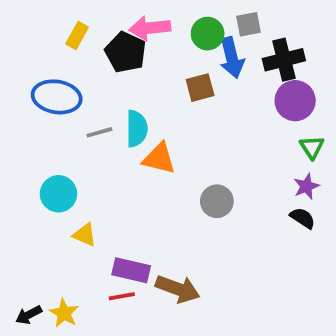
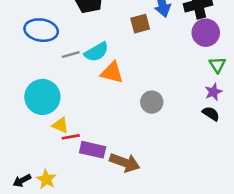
cyan semicircle: (137, 129) -> (96, 52), turned 60
cyan circle: (58, 194) -> (42, 97), size x1.4
red line: (122, 296) -> (71, 137), moved

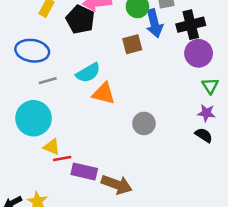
gray line: (71, 55) -> (48, 81), moved
purple star: (213, 92) -> (206, 113), turned 30

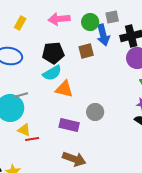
black pentagon: (80, 19) -> (53, 53), moved, turned -30
gray line: (48, 81) -> (21, 95), moved
purple rectangle: (84, 172) -> (69, 125), moved

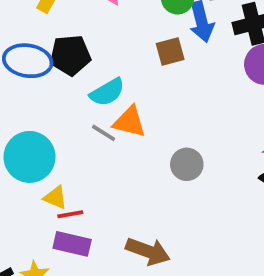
black pentagon: (53, 53) -> (70, 55), moved
gray line: (21, 95) -> (104, 133), moved, turned 48
purple rectangle: (69, 125) -> (72, 244), moved

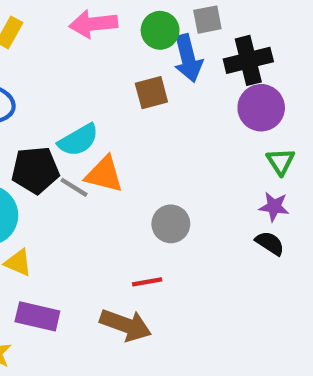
black pentagon: (70, 55) -> (35, 170), moved
red line: (70, 214) -> (147, 282), moved

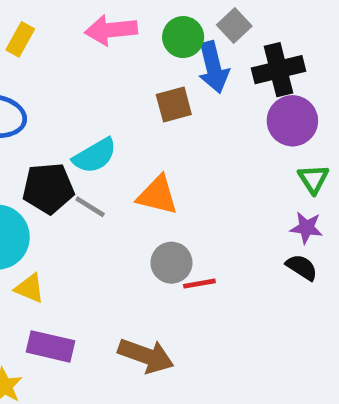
gray square: (207, 20) -> (234, 25), turned -32
orange triangle: (104, 174) -> (158, 195), moved
gray circle: (171, 224) -> (171, 263), moved
red line: (147, 282) -> (199, 284), moved

